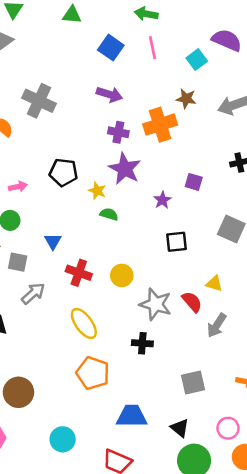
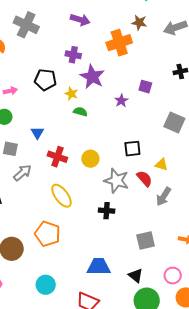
purple cross: (118, 132) -> (73, 55), moved
black square: (177, 242) -> (132, 149), moved
orange pentagon: (93, 373) -> (48, 234), moved

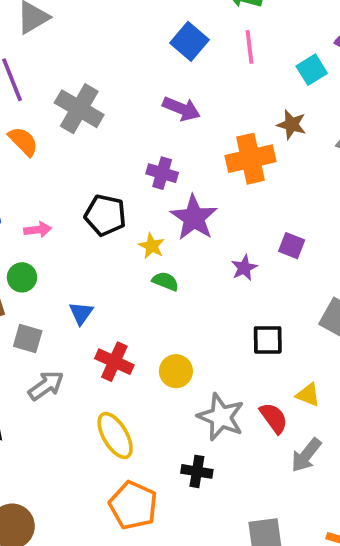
black square: (132, 149) -> (268, 340), moved
orange pentagon: (48, 234) -> (133, 505), moved

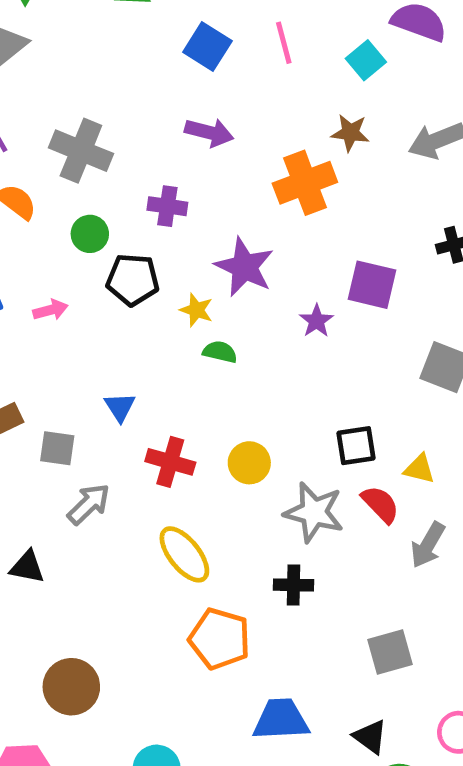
purple cross: (162, 173) -> (167, 206), moved
purple square: (292, 246) -> (372, 285), size x1.5
green circle: (22, 277) -> (90, 234), moved
black square: (268, 340) -> (356, 446), moved

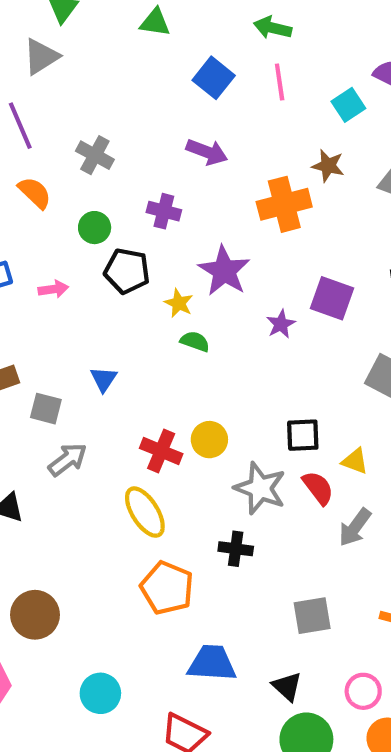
gray cross: (81, 151) -> (95, 155), size x0.7
red cross: (170, 462) -> (161, 451), moved

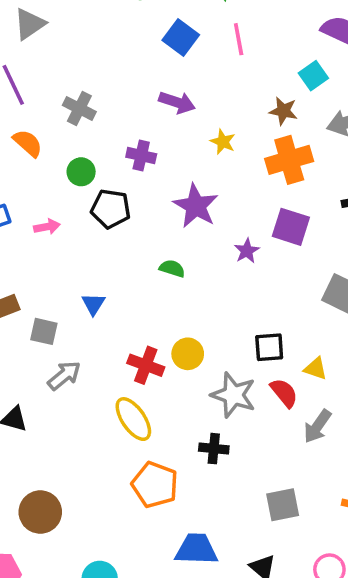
cyan square: (348, 105) -> (313, 76), moved
orange cross: (284, 204) -> (289, 160), moved
yellow star: (179, 303) -> (223, 142), moved

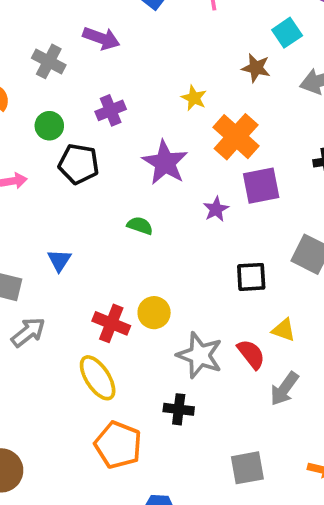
purple arrow: (177, 102) -> (101, 38), moved
purple cross: (141, 156) -> (111, 110), turned -36
orange cross: (289, 160) -> (236, 137), moved, turned -33
purple square: (291, 227) -> (261, 186), turned -30
black square: (269, 347) -> (251, 277), moved

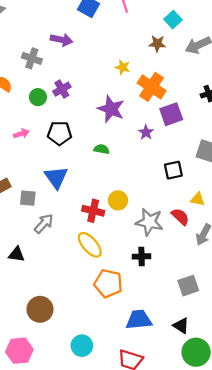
purple cross: (111, 110) -> (62, 89), moved
black pentagon: (79, 164) -> (60, 133), moved
blue triangle: (59, 260) -> (56, 177), size x1.6

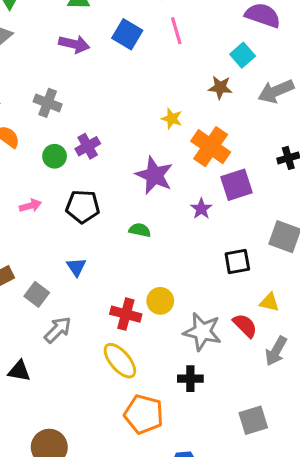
purple arrow: (61, 40) -> (74, 44), moved
blue triangle: (56, 177) -> (76, 267), size x0.6
gray square: (28, 198) -> (37, 294), turned 30

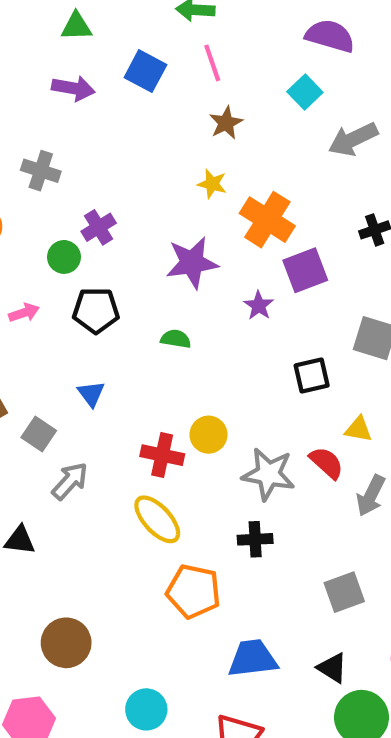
brown star: (220, 87) -> (226, 123), moved, turned -30
green circle: (55, 156) -> (64, 257), moved
purple star: (154, 175) -> (192, 263), turned -30

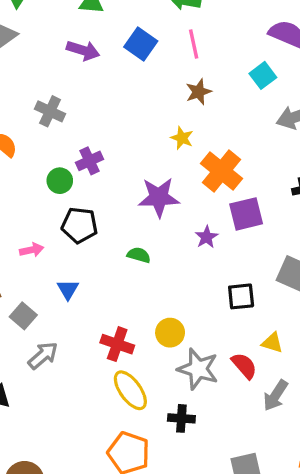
pink arrow: (24, 313) -> (32, 250), moved
yellow circle: (209, 435) -> (170, 333), moved
yellow ellipse: (157, 519) -> (130, 390), moved

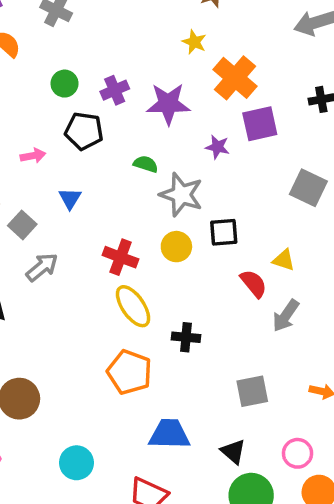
purple cross: (90, 161) -> (115, 90), moved
purple star: (206, 237) -> (217, 147), turned -30
black square: (241, 296) -> (224, 232), moved
gray star: (198, 369) -> (181, 195), moved

